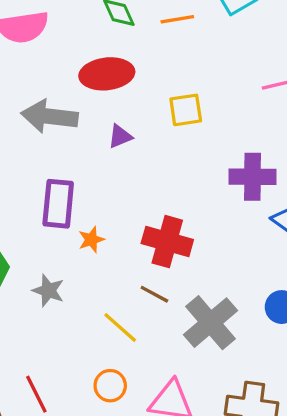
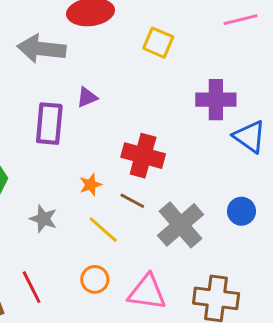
yellow square: (186, 110) -> (158, 43), turned 32
purple triangle: (120, 136) -> (87, 97), moved
orange star: (91, 240) -> (91, 185), moved
gray star: (48, 291) -> (43, 219), moved

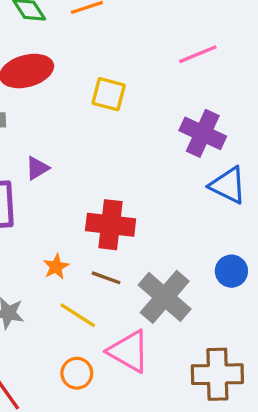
purple cross: (216, 100) -> (203, 133), moved, turned 33
pink triangle: (147, 292) -> (129, 351), moved, turned 30

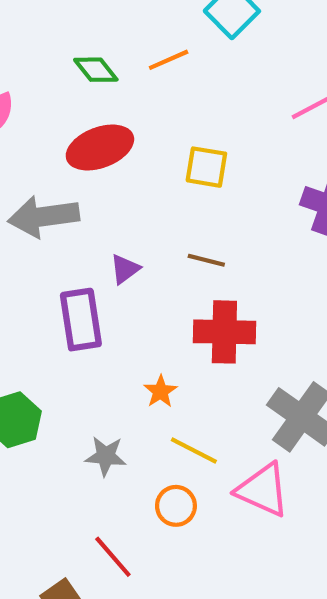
brown line: (106, 278) -> (206, 260), moved
orange circle: (77, 373) -> (176, 506), moved

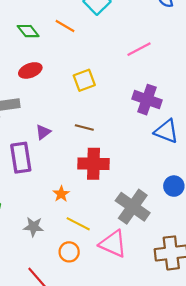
orange line: (169, 60) -> (65, 26), turned 54
red ellipse: (100, 148) -> (30, 70), size x0.7
yellow square: (206, 167) -> (84, 80), turned -30

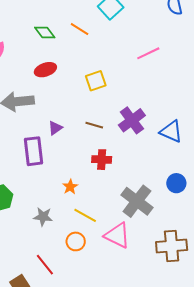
purple cross: (147, 100) -> (132, 120), moved, turned 32
red cross: (94, 164) -> (102, 160), size x0.7

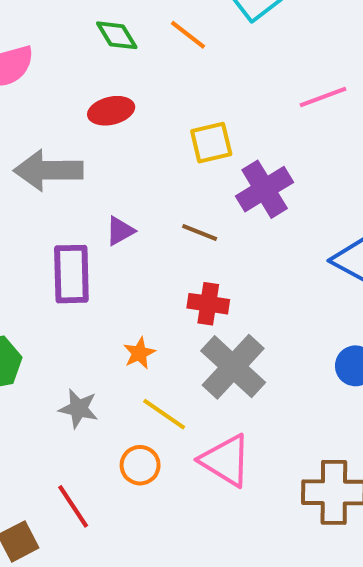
purple cross: (132, 120) -> (265, 189), moved
gray cross: (137, 201) -> (233, 367), moved

